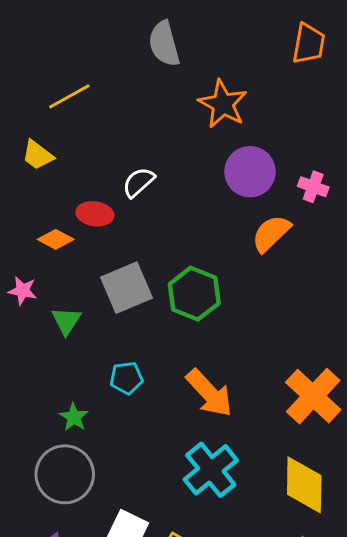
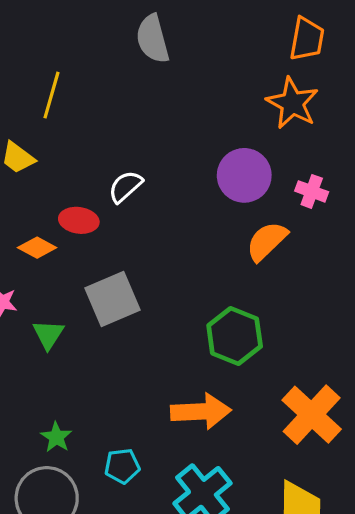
yellow line: (69, 96) -> (52, 95), turned -45
orange star: (223, 104) -> (292, 103), moved
green hexagon: (194, 294) -> (235, 336), moved
cyan pentagon: (126, 378) -> (122, 466), moved
orange arrow: (209, 393) -> (201, 411), turned -50

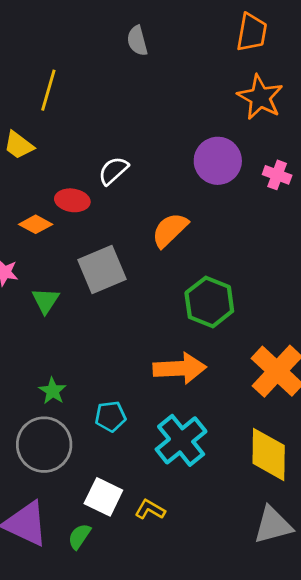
gray semicircle: (153, 39) -> (137, 41), size x0.7
orange trapezoid: (307, 39) -> (252, 32), moved
orange semicircle: (267, 241) -> (170, 230), moved

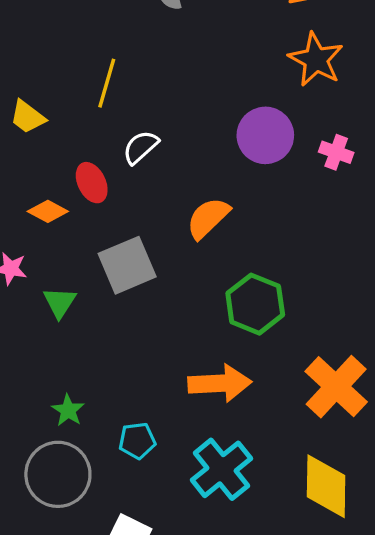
yellow line: (48, 90) -> (107, 83), moved
red ellipse: (72, 200) -> (92, 183), turned 56

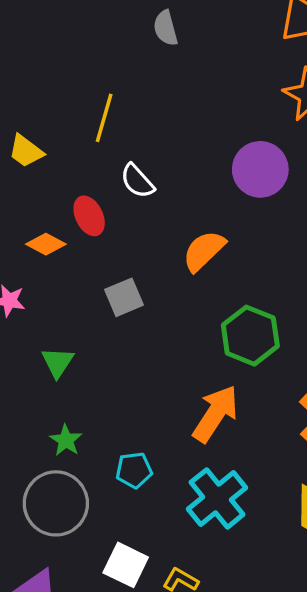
white semicircle: (141, 147) -> (137, 181), turned -90
gray square: (127, 265) -> (124, 297), size x0.7
green triangle: (60, 302) -> (58, 362), moved
orange arrow: (220, 383) -> (215, 414), turned -54

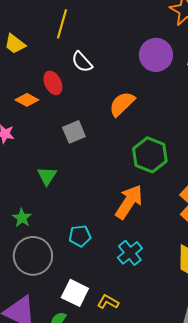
green triangle: (58, 362) -> (47, 176), moved
green star: (66, 440) -> (22, 218), moved
cyan cross: (217, 498) -> (130, 253), size x0.7

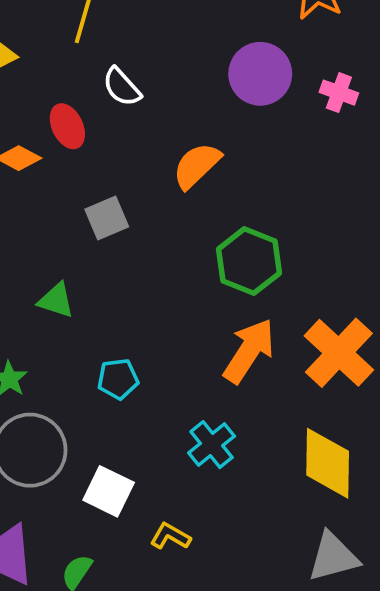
green triangle: (47, 176) -> (56, 300), turned -45
orange arrow: (129, 202) -> (249, 351), moved
cyan pentagon: (80, 236) -> (118, 379), moved
white square: (75, 293) -> (109, 491), moved

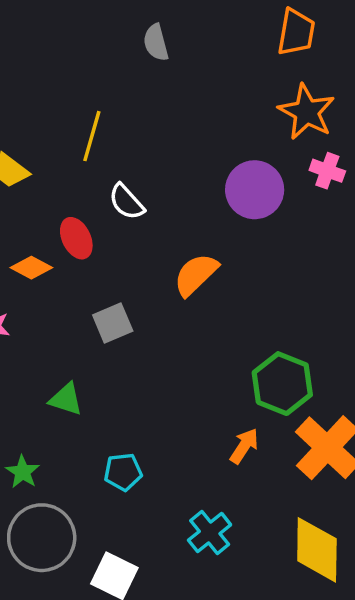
pink cross: (339, 93) -> (327, 171), moved
green hexagon: (249, 261) -> (282, 384), moved
orange arrow: (249, 351) -> (244, 446), size x0.6

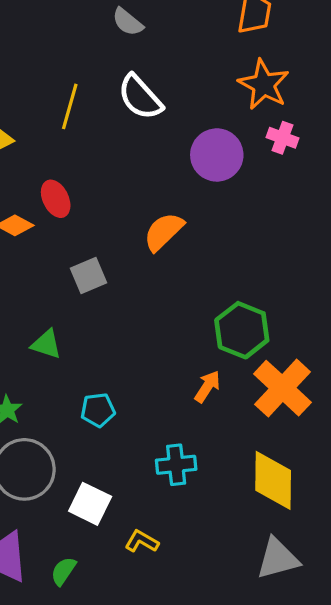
gray semicircle: (156, 43) -> (128, 22), turned -36
white semicircle: (126, 202) -> (140, 97), moved, size x1.4
cyan cross: (210, 533) -> (176, 465), turned 33

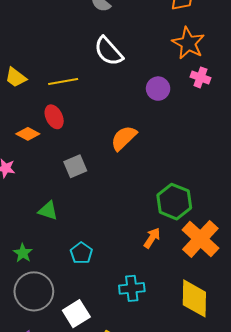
yellow line: (70, 106) -> (63, 81), moved, turned 64
purple circle: (217, 155) -> (158, 89), size x0.7
cyan pentagon: (98, 410) -> (81, 253), turned -30
white square: (90, 504) -> (76, 314), turned 32

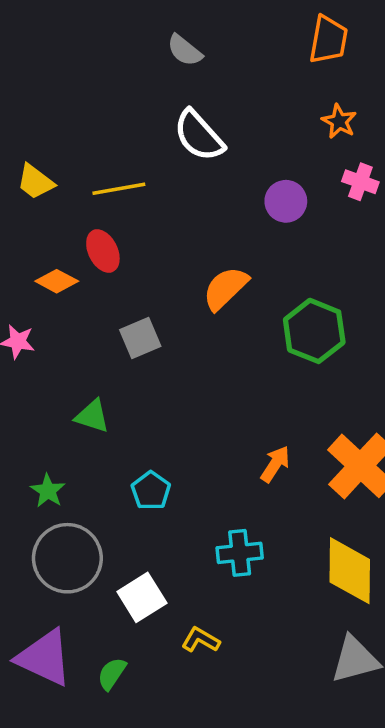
orange star: (188, 43) -> (339, 121), size x0.6
green hexagon: (174, 202) -> (314, 331), moved

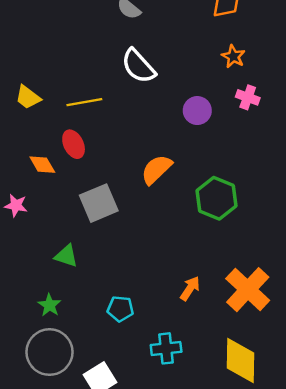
orange diamond: (57, 281) -> (42, 165), turned 32
gray square: (140, 338) -> (99, 203), size x1.4
green star: (48, 491) -> (49, 305), moved
cyan pentagon: (151, 491) -> (120, 309), moved, turned -30

